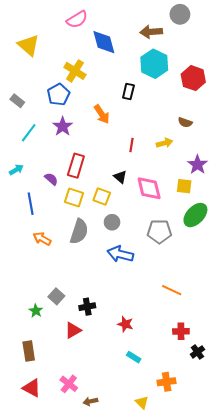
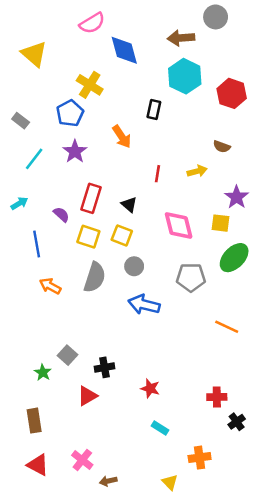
black triangle: (120, 177) -> (129, 205), moved
orange line: (172, 290) -> (227, 327), moved

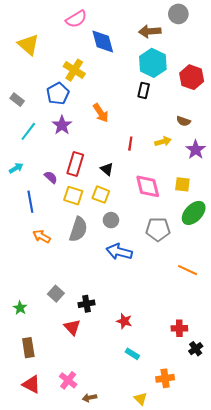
black rectangle: (154, 110) -> (144, 90), moved
purple star: (237, 197) -> (196, 150), moved
green star: (43, 372) -> (20, 308), moved
red triangle: (87, 396) -> (72, 327), turned -42

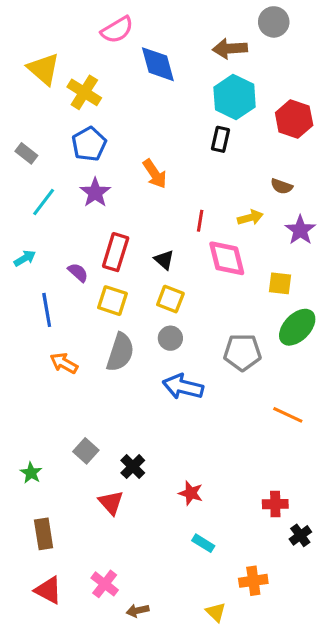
yellow cross: (74, 70) -> (84, 92), moved
pink diamond: (148, 186) -> (227, 258), moved
yellow square: (101, 195) -> (170, 299), moved
black cross: (86, 304) -> (133, 467), turned -35

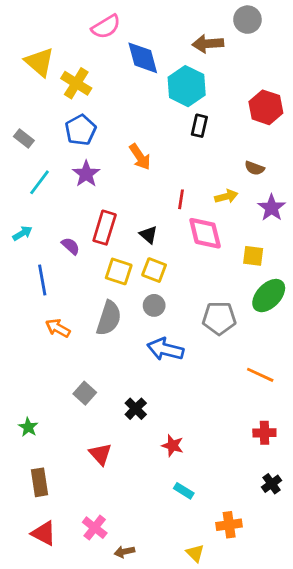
cyan hexagon: (235, 97) -> (187, 86), moved
yellow square: (112, 301) -> (119, 271), moved
gray square: (86, 451) -> (85, 393), moved
black cross: (133, 467) -> (136, 409), moved
red cross: (275, 504) -> (264, 433), moved

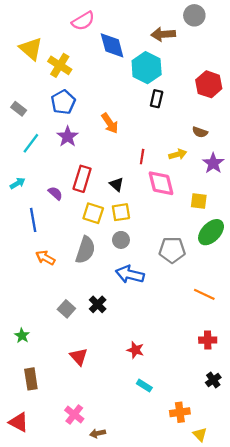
yellow square: (154, 270) -> (121, 212), turned -30
black cross: (136, 409) -> (98, 304), moved
red triangle: (44, 533) -> (19, 422), moved
yellow triangle: (195, 553) -> (200, 435), moved

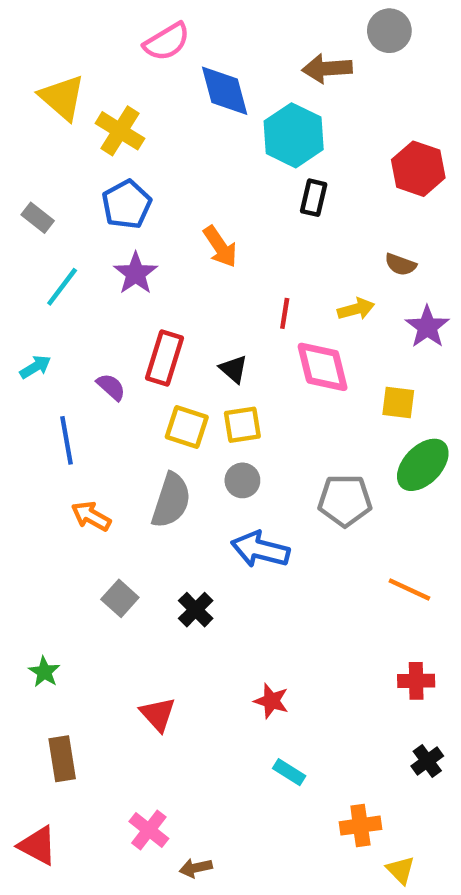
gray square: (66, 309) -> (120, 598), moved

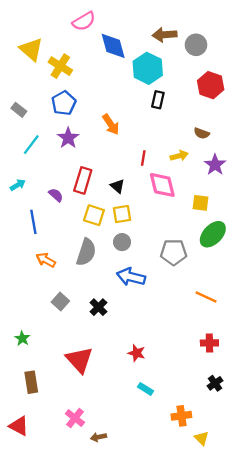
gray circle: (389, 31) -> (196, 45), moved
red triangle: (158, 714) -> (79, 360), size x1.5

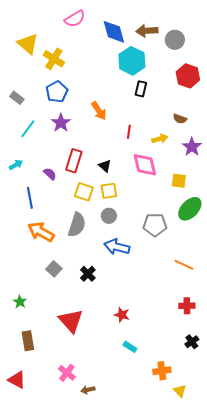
blue diamond: (113, 46) -> (114, 32), moved
red line: (143, 158) -> (129, 132), moved
orange arrow: (46, 260) -> (41, 232), size x1.5

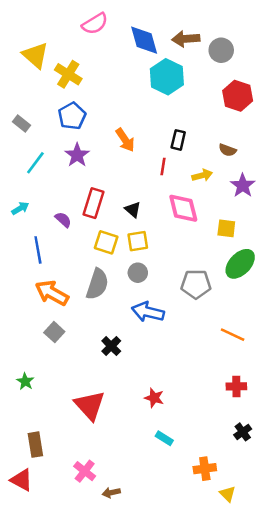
black rectangle: (141, 89) -> (178, 140), moved
gray square: (54, 269) -> (54, 332), moved
brown rectangle: (28, 341) -> (35, 445), moved

